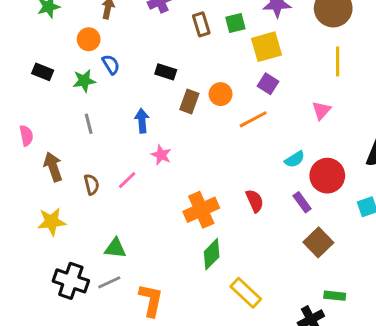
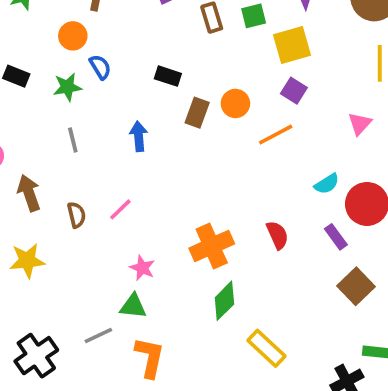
pink star: (161, 155) -> (142, 268), moved
green triangle: (115, 248) -> (133, 306), moved
black cross: (71, 281) -> (36, 356), moved, turned 36

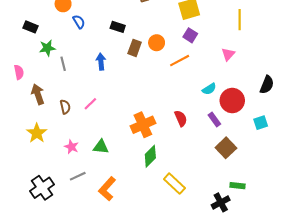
green star: (67, 87) -> (47, 48), moved
yellow star: (27, 261) -> (37, 133), turned -30
pink star: (142, 268) -> (71, 147), moved
green triangle: (133, 306) -> (101, 147), moved
orange L-shape: (150, 357) -> (107, 189), turned -150

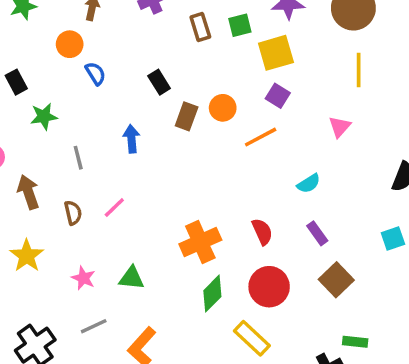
black rectangle: (30, 27) -> (16, 82), turned 40
black rectangle: (118, 27) -> (159, 82), turned 40
gray line: (63, 64) -> (78, 158), moved
red circle: (232, 101) -> (269, 287), moved

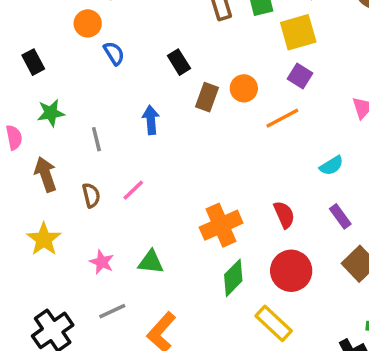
green star: (44, 116) -> (51, 113), moved

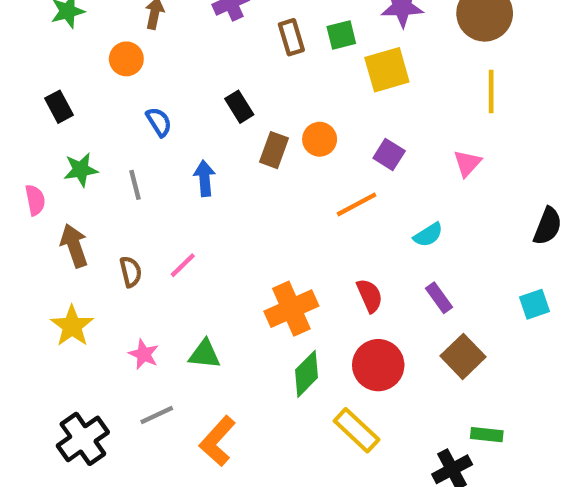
blue semicircle: (114, 53) -> (159, 122), moved
purple square: (300, 76) -> (389, 154), moved
orange line: (282, 118) -> (357, 204), moved
gray line: (96, 139) -> (135, 185), moved

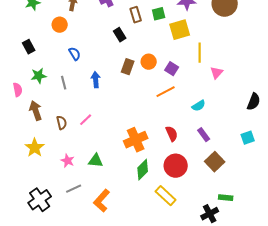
yellow line: (491, 91) -> (200, 53), moved
black rectangle: (239, 107) -> (120, 35), moved
purple square: (389, 154) -> (172, 69), moved

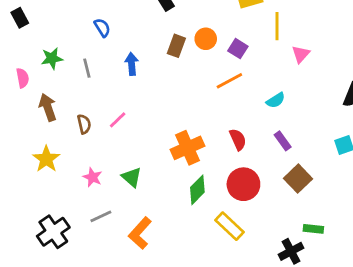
black rectangle: (29, 47) -> (20, 18), moved
green triangle: (96, 161) -> (132, 177), turned 35

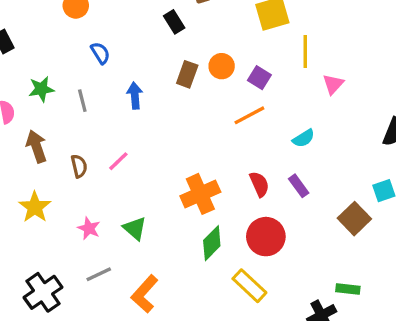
purple rectangle: (283, 141) -> (299, 186), moved
brown square: (298, 179) -> (354, 219), moved

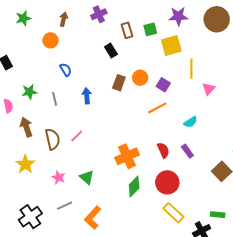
brown semicircle: (79, 166) -> (53, 139), size x1.5
yellow rectangle: (249, 286) -> (173, 213), moved

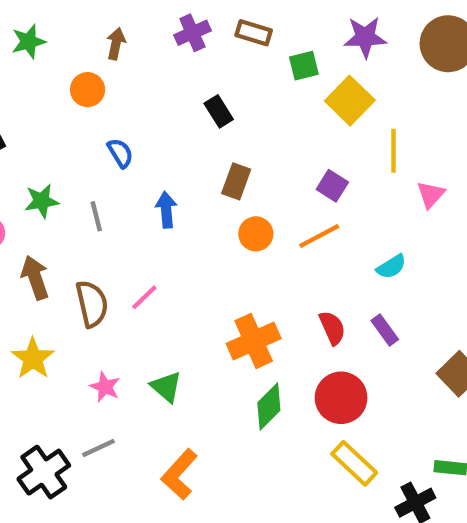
brown rectangle: (127, 30) -> (254, 33), moved, turned -56
yellow square: (171, 45) -> (350, 101), turned -30
orange circle: (140, 78) -> (256, 234), moved
gray line: (65, 206) -> (98, 448), moved

